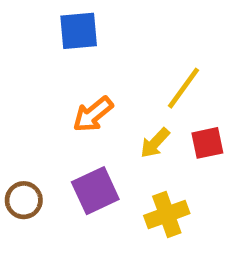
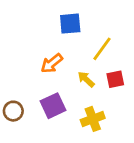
blue square: (79, 31) -> (70, 24), moved
yellow arrow: (155, 143) -> (86, 79), turned 90

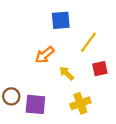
yellow arrow: (86, 79) -> (67, 73), moved
purple square: (53, 106) -> (35, 104), moved, turned 30

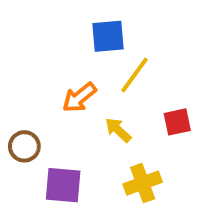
yellow line: (88, 42) -> (134, 75), moved
brown circle: (11, 96) -> (24, 146), moved

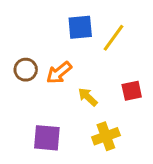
yellow line: (134, 75) -> (113, 38), moved
brown circle: (24, 146) -> (26, 70), moved

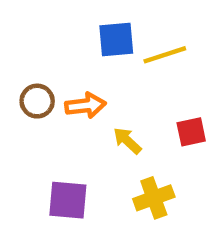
yellow line: (113, 38) -> (165, 55), turned 36
orange arrow: (59, 73) -> (86, 105), turned -148

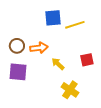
yellow cross: (154, 198) -> (70, 90), turned -36
purple square: (68, 200) -> (18, 72), moved

